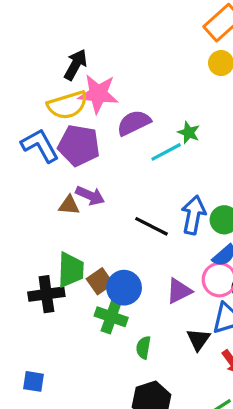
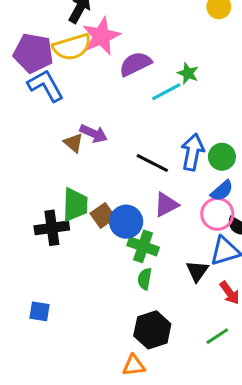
pink star: (98, 94) -> (101, 36), turned -30
purple pentagon: (79, 145) -> (33, 53), moved
brown triangle: (69, 205) -> (74, 143), turned 35
purple triangle: (179, 291) -> (166, 205), moved
green cross: (111, 317) -> (143, 246), moved

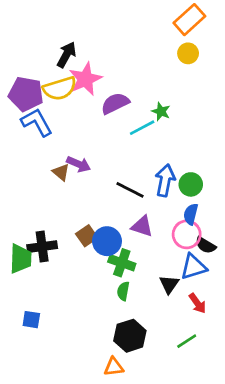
blue semicircle: (222, 191) -> (191, 214), turned 145
green trapezoid: (75, 205) -> (21, 259), moved
purple triangle: (166, 205) -> (142, 226), turned 45

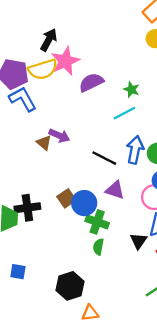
cyan line: (142, 128) -> (124, 113), moved
black hexagon: (130, 336) -> (70, 286), moved

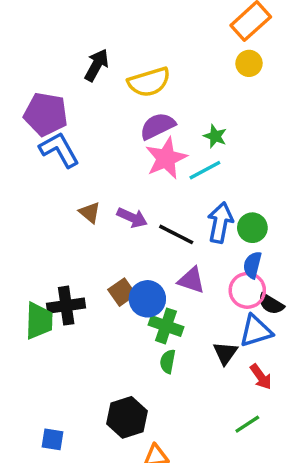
pink star: (65, 61) -> (166, 158), moved
yellow semicircle: (43, 69) -> (149, 82), moved
purple arrow: (59, 136) -> (132, 218), moved
blue square: (18, 272) -> (53, 439), moved

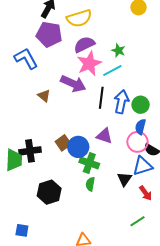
purple pentagon: (46, 114) -> (49, 34), moved
purple arrow: (132, 218) -> (73, 84), moved, size x1.4
black line: (176, 234) -> (101, 98), moved, turned 70
black hexagon: (127, 417) -> (49, 192), moved

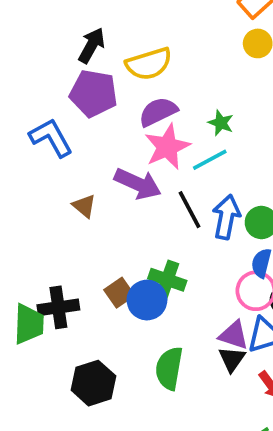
black line: (101, 98) -> (189, 210), turned -35
purple triangle: (104, 136) -> (234, 335), moved
green cross: (89, 163) -> (167, 280), moved
green semicircle: (90, 184) -> (169, 368), size x1.6

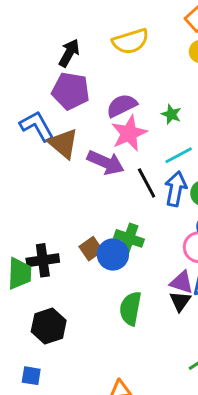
yellow semicircle: (149, 64) -> (130, 41), moved
cyan line: (210, 160) -> (179, 155), moved
brown triangle: (84, 206) -> (63, 144), moved, size x1.6
black hexagon: (93, 383) -> (49, 326), moved

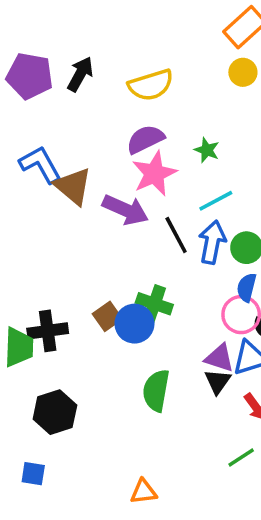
yellow semicircle: (130, 41) -> (151, 85), moved
purple pentagon: (71, 91) -> (30, 76), moved

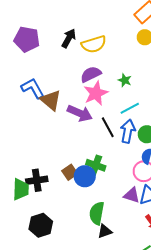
black arrow: (80, 74) -> (69, 38), moved
black triangle: (218, 381) -> (105, 231), moved, turned 35

